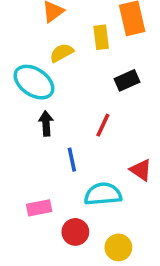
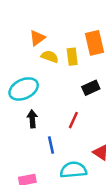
yellow semicircle: (62, 53) -> (50, 57), moved, turned 49
cyan ellipse: (34, 82) -> (24, 89), turned -60

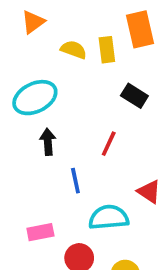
orange triangle: (37, 38) -> (33, 22), moved
black rectangle: (91, 88) -> (134, 96), turned 56

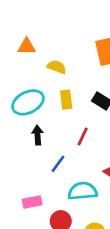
orange triangle: (33, 22) -> (27, 46), turned 36
yellow rectangle: (107, 50) -> (66, 100), moved
blue line: (75, 181) -> (58, 164), turned 48

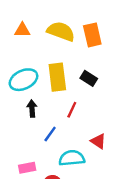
yellow semicircle: (57, 67) -> (61, 31), moved, size x1.6
yellow rectangle: (66, 100) -> (57, 77), size x1.6

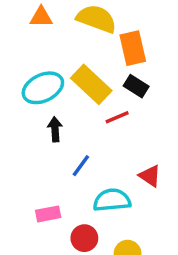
orange rectangle: (92, 35) -> (133, 48), moved
yellow rectangle: (57, 77) -> (91, 84), turned -40
red line: (72, 110) -> (117, 117), moved, turned 42

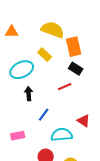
orange triangle: (41, 17) -> (12, 32), moved
yellow rectangle: (91, 84) -> (45, 55), moved, size x0.6
pink rectangle: (48, 214) -> (18, 136), moved

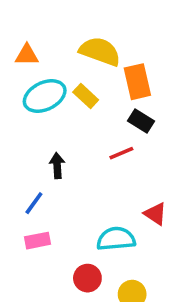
cyan ellipse: (22, 70) -> (45, 96), moved
blue line: (44, 115) -> (34, 203), moved

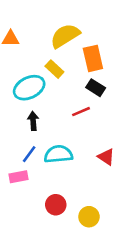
yellow semicircle: (100, 51) -> (65, 36), turned -52
cyan ellipse: (45, 96) -> (29, 88), moved
blue line: (34, 203) -> (29, 154), moved
cyan semicircle: (116, 239) -> (58, 154), moved

